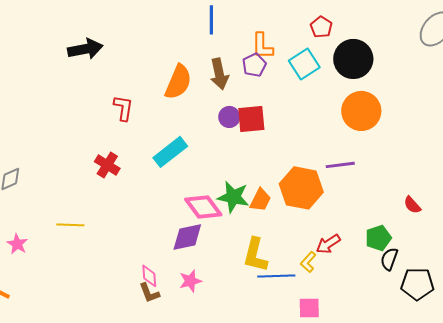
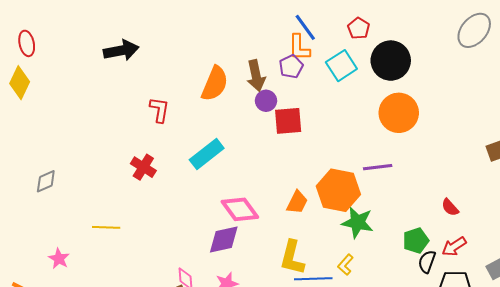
blue line: (211, 20) -> (305, 27), moved, turned -36
purple circle: (229, 117) -> (266, 101), moved
green star: (233, 197) -> (358, 222), moved
pink star: (17, 244) -> (59, 259), moved
red arrow: (328, 244) -> (454, 247), moved

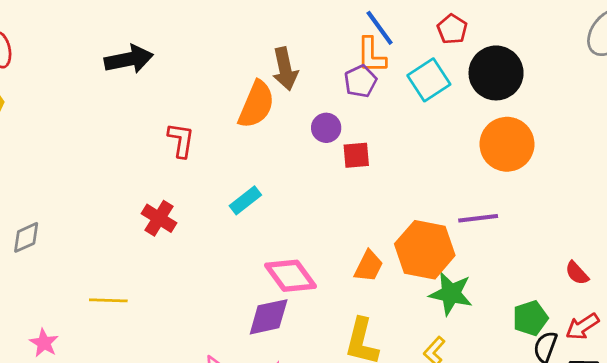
brown arrow: (256, 76) -> (285, 69), moved
red square: (288, 121) -> (356, 155), size x0.7
cyan rectangle: (207, 154) -> (245, 200), size x0.7

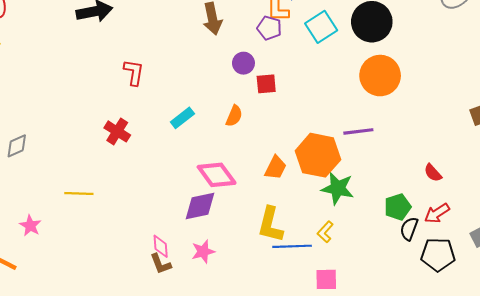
purple pentagon: (360, 81) -> (269, 28), turned -30
orange semicircle: (256, 105) -> (234, 116), moved, size x0.6

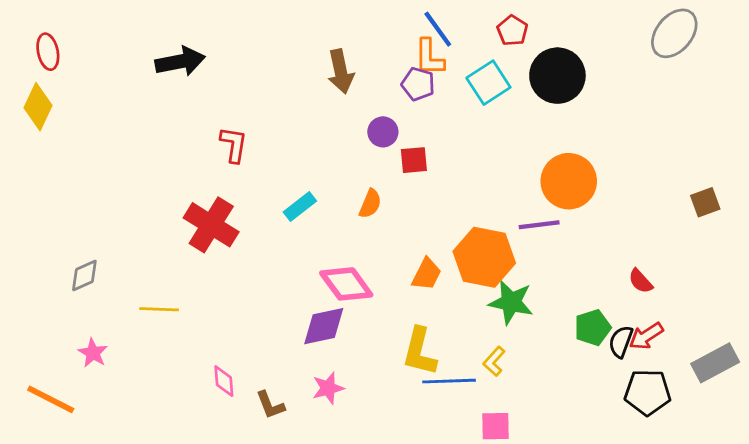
orange circle: (380, 76) -> (569, 181), moved
red cross: (117, 131) -> (211, 225), size x1.5
gray diamond: (17, 146) -> (84, 275), moved
black semicircle: (409, 229) -> (621, 342), moved
pink diamond: (161, 246) -> (224, 381), moved

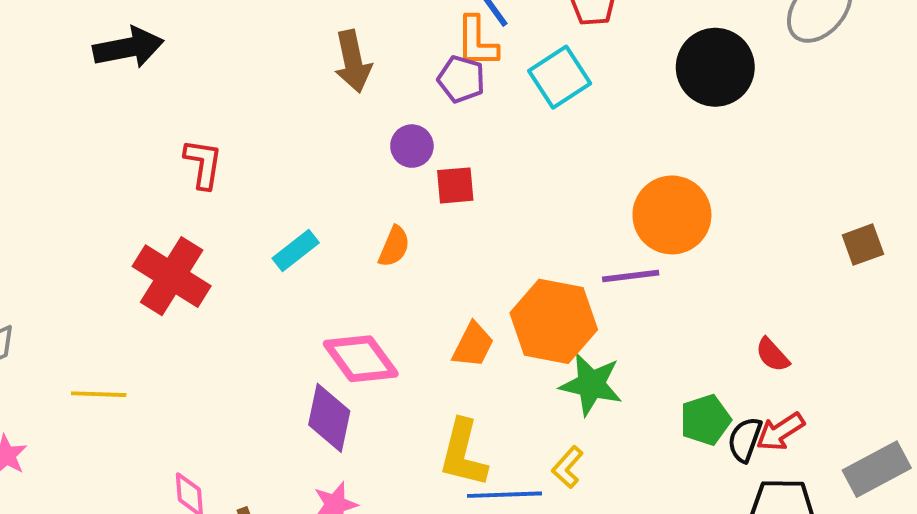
black circle: (557, 76) -> (715, 67), moved
purple diamond: (324, 326) -> (329, 418), turned -66

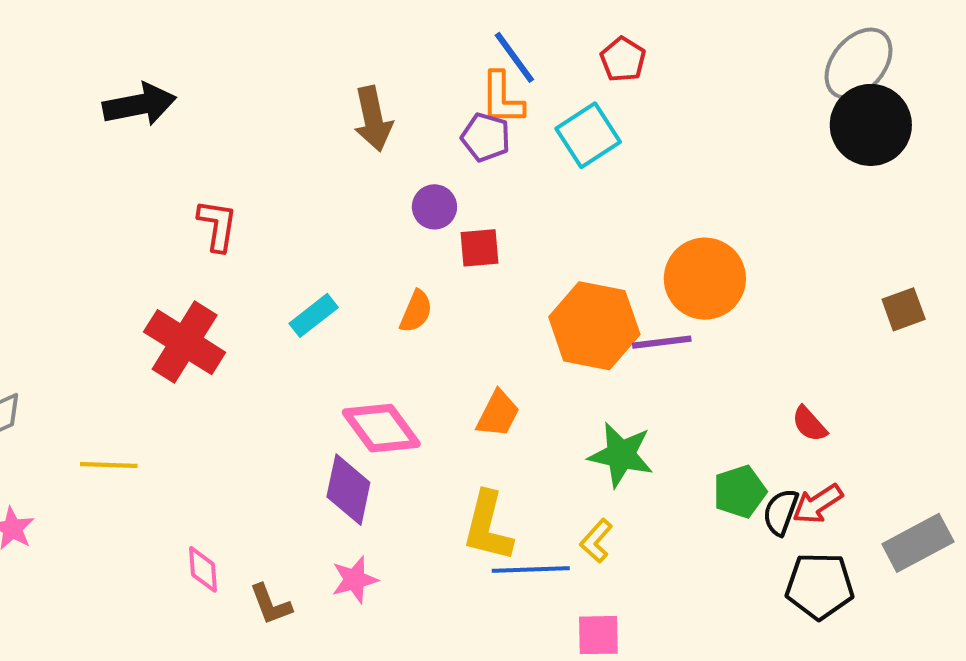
black circle: (715, 67) -> (871, 125), moved
orange hexagon: (554, 321) -> (594, 326), moved

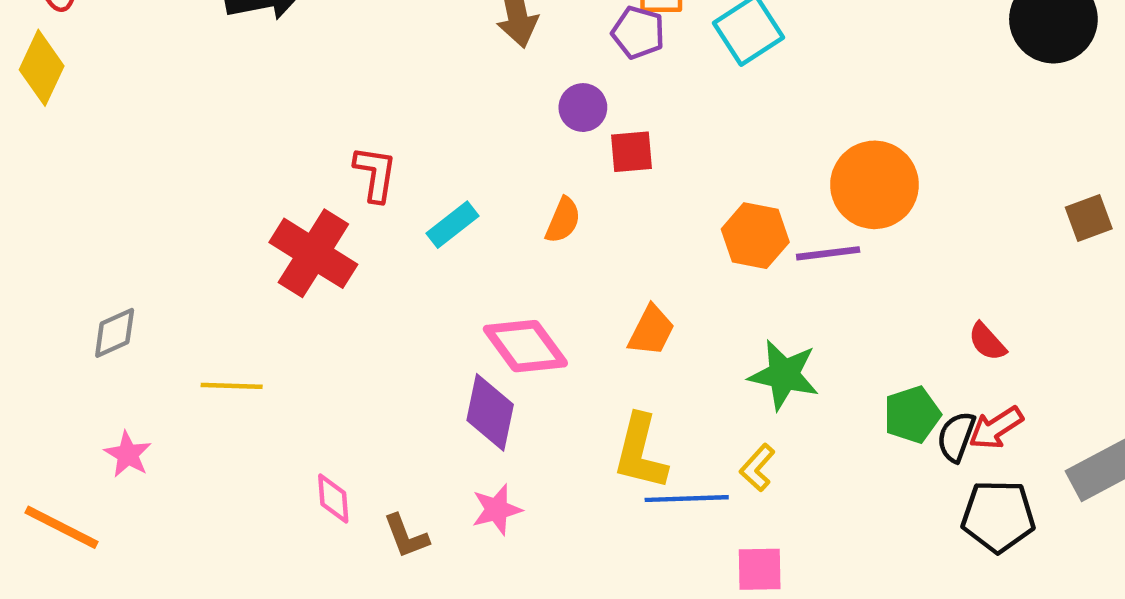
red L-shape: (217, 225) -> (375, 174), moved
orange hexagon: (594, 326) -> (755, 236), size x0.7

